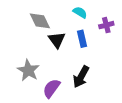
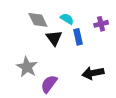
cyan semicircle: (80, 12) -> (67, 19), moved
black arrow: (81, 77) -> (93, 73), moved, turned 50

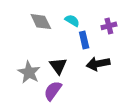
black triangle: (54, 38) -> (58, 66), moved
black arrow: (93, 73) -> (98, 64), moved

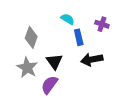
gray diamond: (41, 22) -> (31, 37), moved, turned 45
purple cross: (109, 26) -> (102, 24), turned 32

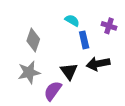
black triangle: (54, 62) -> (69, 71), moved
gray star: (27, 68) -> (29, 72), turned 30

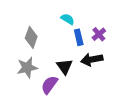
purple cross: (109, 26) -> (99, 34), moved, turned 32

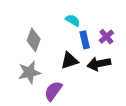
black triangle: (65, 67) -> (69, 61), moved, turned 48

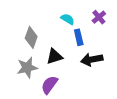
purple cross: (106, 37) -> (99, 17), moved
black triangle: (69, 61) -> (54, 56), moved

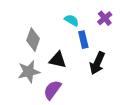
black triangle: (54, 56) -> (58, 60), turned 30
black arrow: (92, 60) -> (97, 63), turned -55

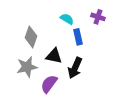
purple cross: (105, 18) -> (98, 17), turned -32
black arrow: (97, 63) -> (75, 68), moved

